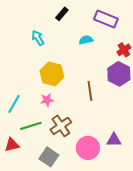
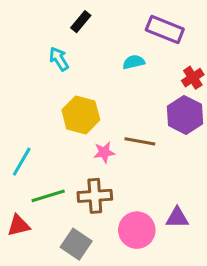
black rectangle: (62, 14) -> (81, 22), moved
brown line: (90, 91) -> (140, 141), turned -72
pink star: (47, 100) -> (104, 152), moved
brown cross: (61, 126) -> (95, 196), turned 30

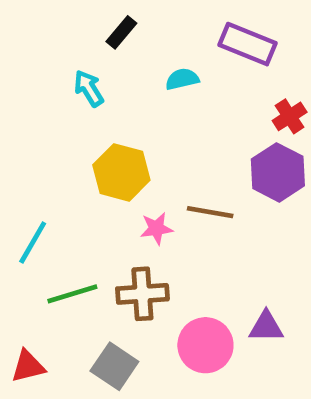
cyan semicircle: (134, 62) -> (182, 79), moved
red triangle: (19, 225) -> (28, 366), moved

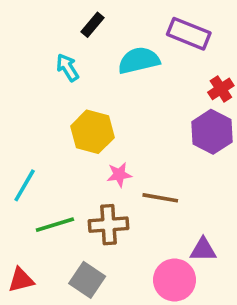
cyan semicircle: (182, 79) -> (139, 60), size x1.6
brown line: (210, 212) -> (160, 198), moved
pink circle: (205, 345) -> (175, 280), moved

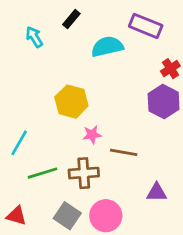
cyan arrow: (67, 68) -> (34, 37), moved
red triangle: (21, 280) -> (16, 216), turned 30
pink circle: (175, 280) -> (106, 216), moved

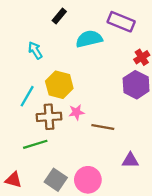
cyan arrow: (34, 37) -> (35, 50), moved
cyan line: (19, 143) -> (27, 96), moved
brown cross: (84, 173) -> (49, 117), moved

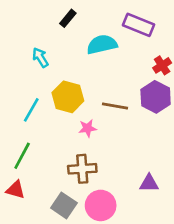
brown cross: (49, 117) -> (82, 169), moved
brown line: (103, 127) -> (115, 106), moved
green line: (35, 144) -> (22, 156), moved, turned -45
red triangle: (13, 180) -> (16, 190), moved

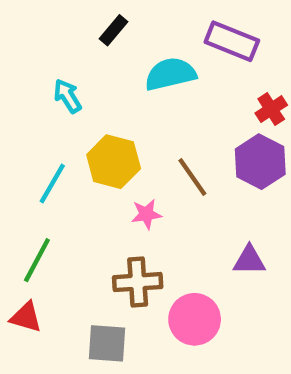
brown line: (115, 106) -> (192, 177), turned 45
purple triangle: (149, 183) -> (249, 260), moved
gray square: (64, 205) -> (107, 343), turned -30
pink circle: (101, 205) -> (195, 319), moved

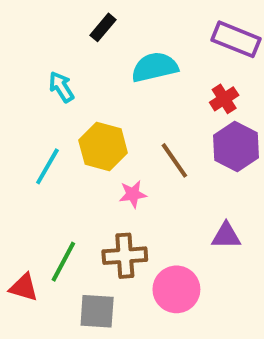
purple rectangle: (232, 41) -> (236, 39), moved
red cross: (271, 109) -> (224, 99), moved
green line: (37, 260) -> (63, 262), moved

